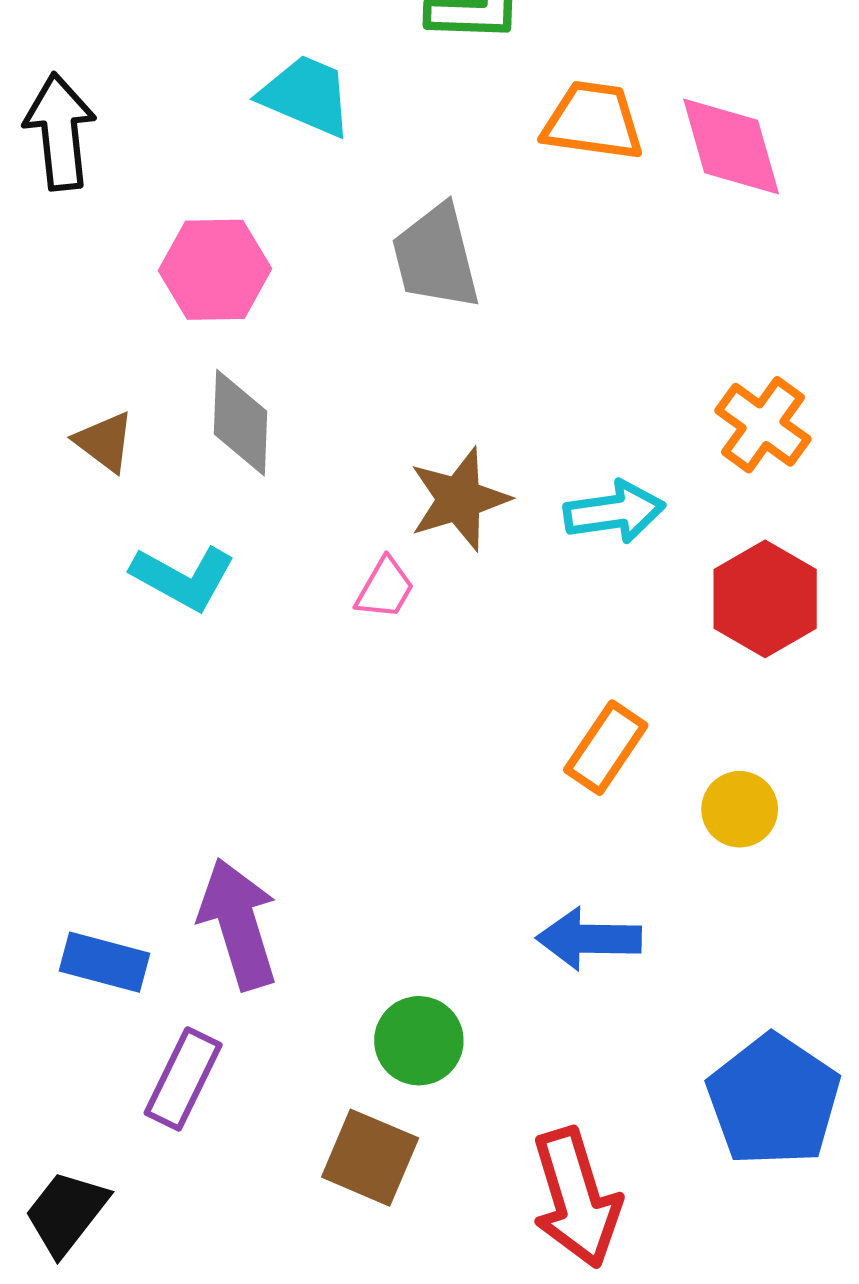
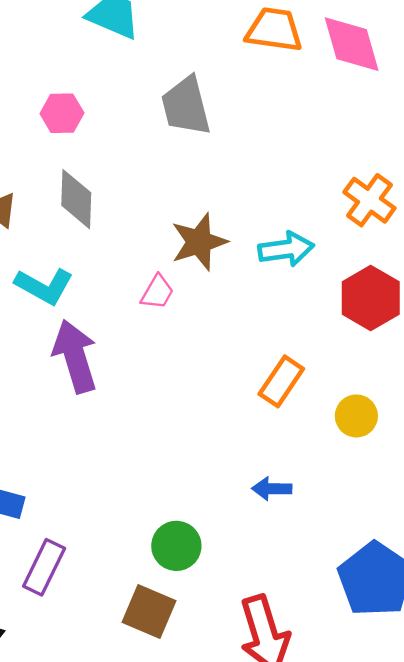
pink hexagon: (215, 270) -> (62, 113), size x0.7
purple arrow: (238, 924) -> (75, 356), moved
blue arrow: (589, 939) -> (272, 489), size x0.7

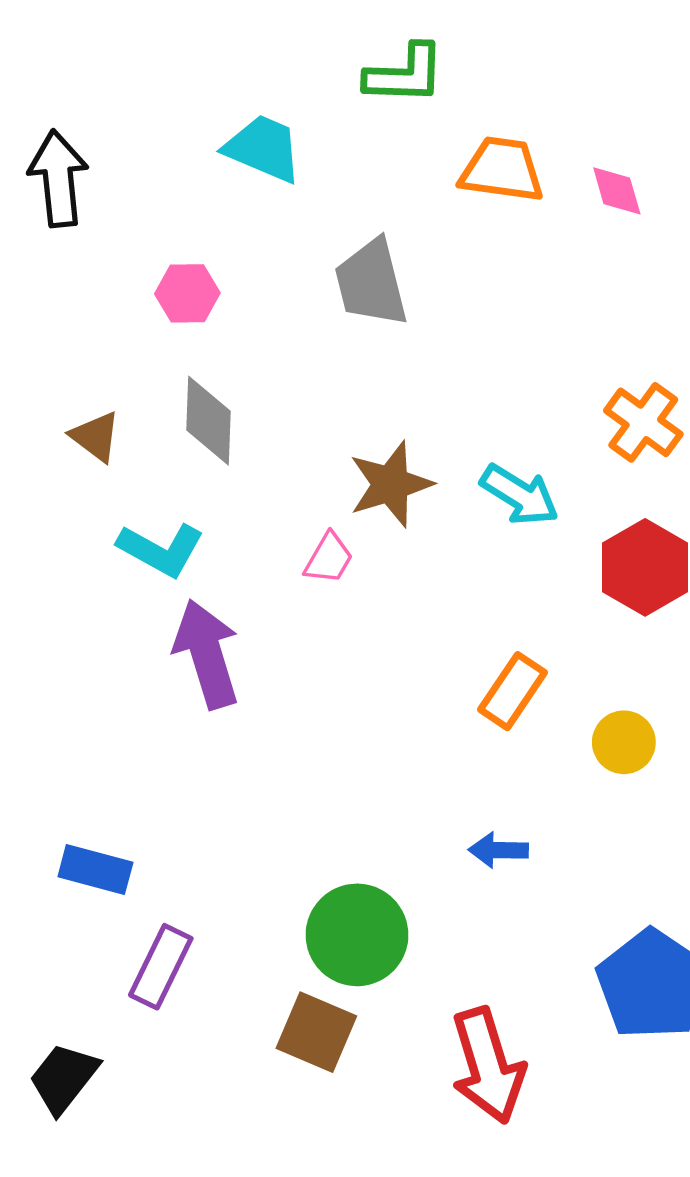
pink diamond: (352, 44) -> (617, 191), size x0.6
cyan arrow: (286, 249) -> (520, 495), turned 40
green circle: (176, 546) -> (357, 935), size x1.4

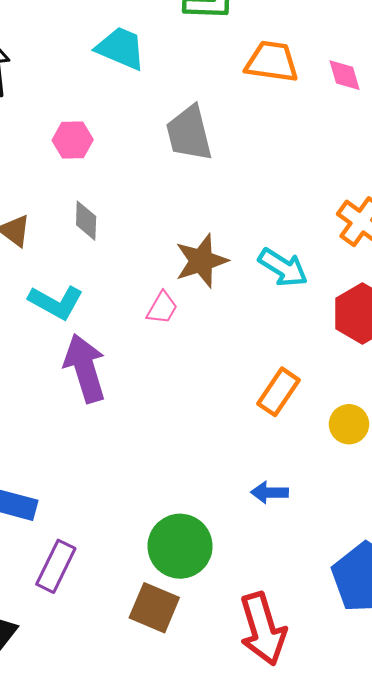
gray diamond: (209, 421) -> (86, 221), size x0.7

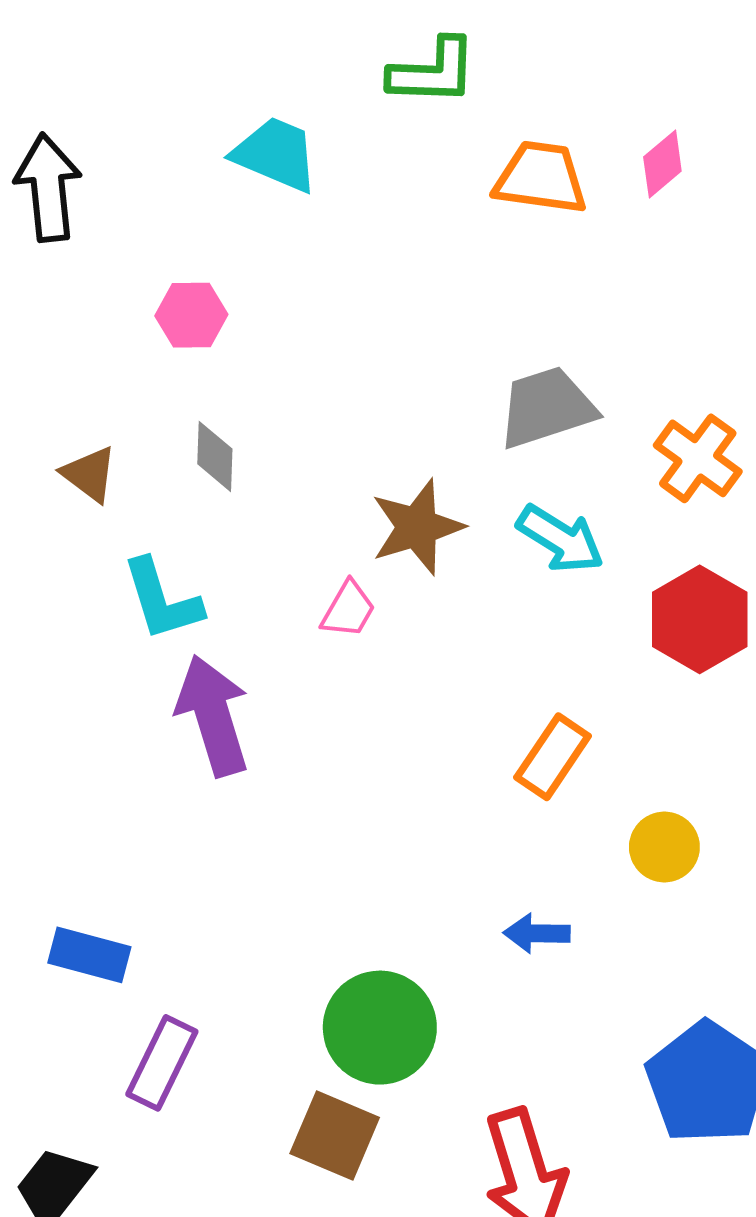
pink diamond: (345, 75) -> (662, 164), moved, turned 66
gray trapezoid: (189, 133) -> (547, 407), moved, turned 86
cyan L-shape: (56, 302) -> (162, 600), turned 44
yellow circle: (349, 424) -> (664, 847), moved

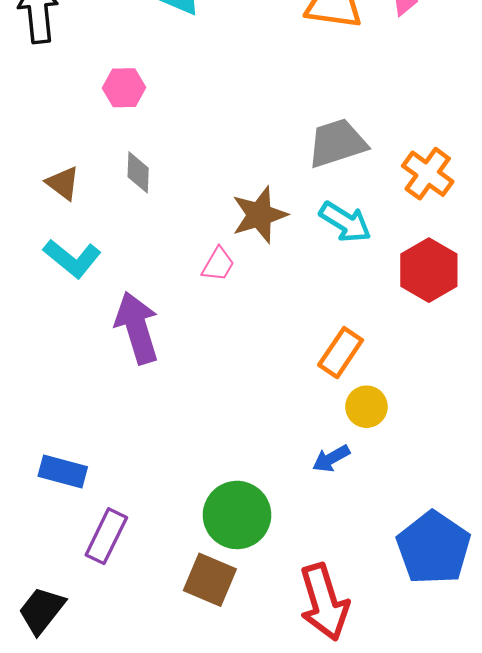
cyan L-shape: (162, 600) -> (72, 258), moved, turned -34
yellow circle: (664, 847) -> (366, 407), moved
blue arrow: (537, 933) -> (331, 459), turned -30

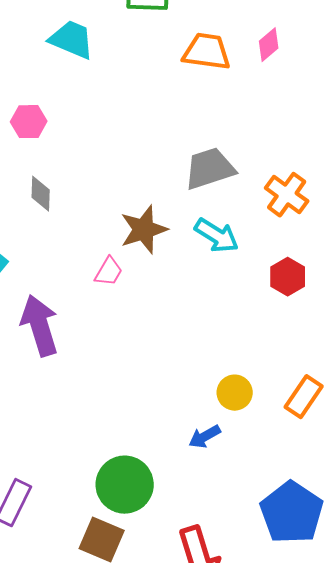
red hexagon: (429, 270) -> (288, 277), size x0.7
orange rectangle: (341, 353) -> (304, 397), moved

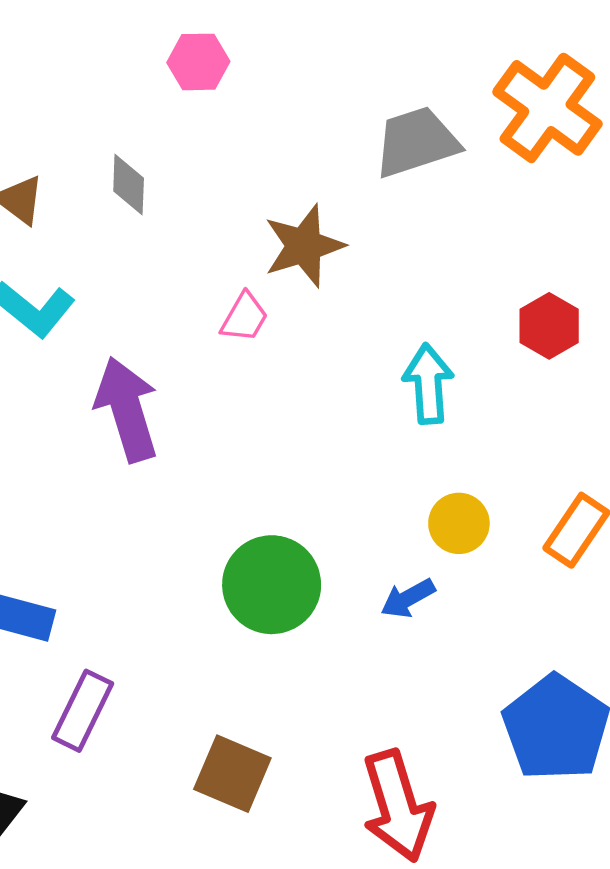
pink hexagon: (29, 122) -> (198, 62), moved
orange cross: (287, 195) -> (547, 108), moved, size x1.4
cyan arrow: (217, 236) -> (428, 384), moved, turned -126
green circle: (125, 485) -> (272, 585), moved

